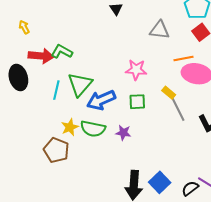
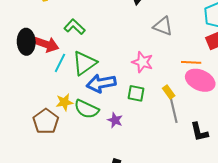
gray triangle: (160, 30) -> (163, 26), moved
red arrow: (41, 56) -> (46, 44), moved

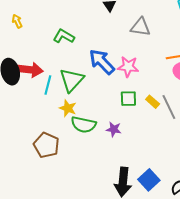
green L-shape: (74, 27) -> (64, 36), moved
blue arrow: (101, 83) -> (102, 62), moved, turned 68
yellow rectangle: (169, 92) -> (153, 102), moved
yellow star: (64, 102) -> (68, 108), moved, turned -30

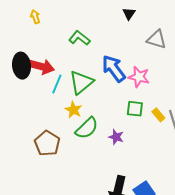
green semicircle: (84, 125) -> (87, 128), turned -65

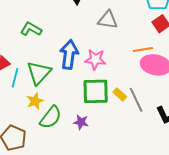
blue arrow: (114, 68) -> (69, 55), turned 52
green square: (135, 109) -> (96, 91), size x1.6
yellow star: (73, 110) -> (35, 101), turned 30

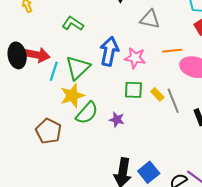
orange line: (143, 49) -> (172, 51), moved
green square: (96, 91) -> (133, 90), size x0.7
yellow star: (35, 101) -> (72, 96), size x1.4

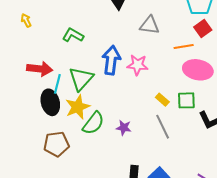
orange line: (172, 51) -> (184, 46), moved
black ellipse: (17, 55) -> (50, 102), moved
green square: (133, 90) -> (186, 100), moved
gray line: (173, 101) -> (163, 127), moved
brown pentagon: (49, 131) -> (56, 144), turned -30

